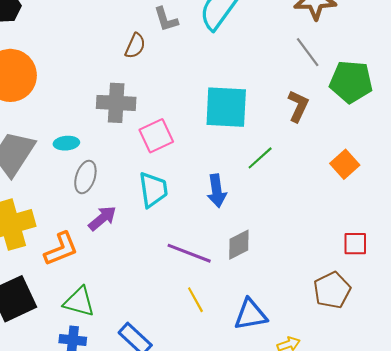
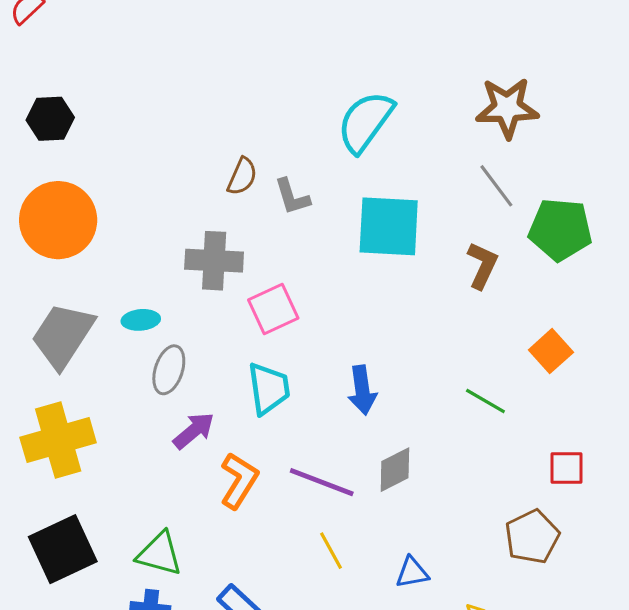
gray L-shape: (166, 19) -> (292, 197), moved
cyan square: (226, 107) -> (389, 226), moved
green line: (260, 158) -> (485, 401), moved, turned 72
orange L-shape: (61, 249) -> (239, 481), moved, turned -36
blue triangle: (251, 315) -> (412, 573), size x0.7

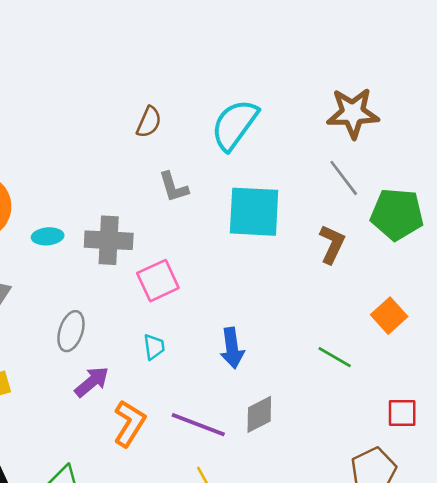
brown semicircle: (242, 176) -> (149, 122), moved
cyan ellipse: (141, 320) -> (48, 236), moved
cyan trapezoid: (269, 389) -> (154, 347), size x0.6

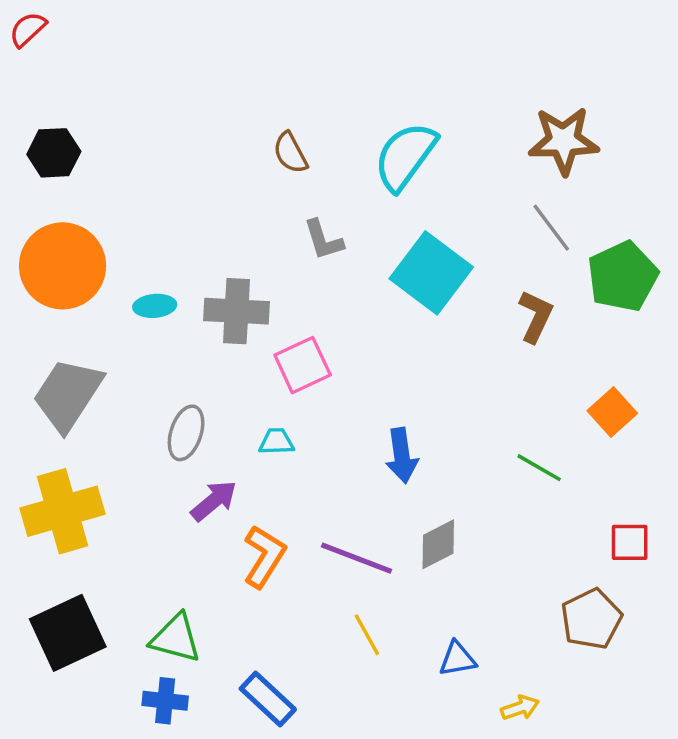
brown semicircle: (149, 122) -> (290, 153), turned 128
cyan square: (254, 212) -> (431, 273), turned 34
green pentagon: (397, 214) -> (623, 276), turned -30
cyan trapezoid: (154, 347) -> (276, 442), moved, turned -84

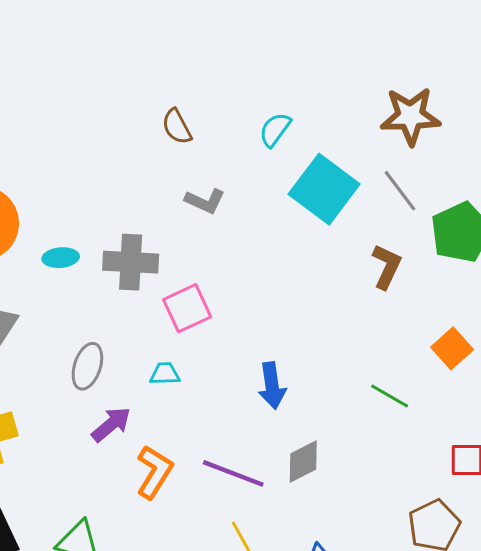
cyan semicircle: (405, 156) -> (275, 130), size x0.6
gray L-shape: (323, 240) -> (205, 201), turned -48
cyan square: (431, 273) -> (324, 189), moved

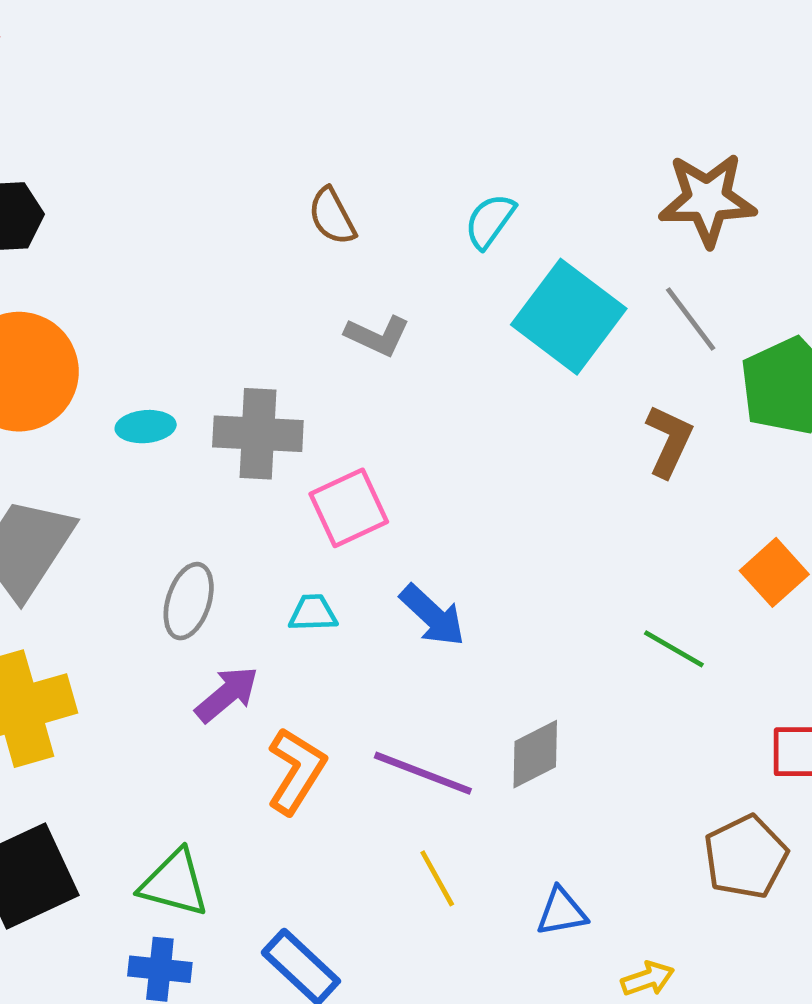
blue arrow: (272, 386) -> (432, 615), moved, turned -39

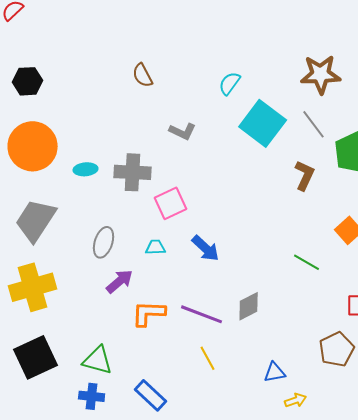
brown semicircle: (332, 216) -> (143, 75), moved
orange L-shape: (296, 771) -> (149, 313), turned -120
blue triangle: (562, 912) -> (275, 372), moved

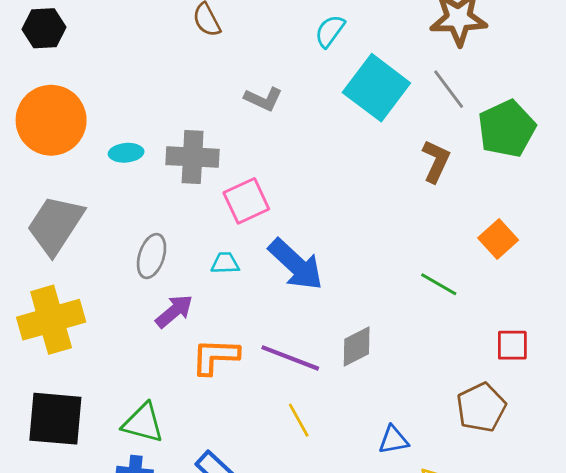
blue arrow: (206, 248) -> (296, 265), size x1.4
black square: (36, 357) -> (55, 419), turned 30

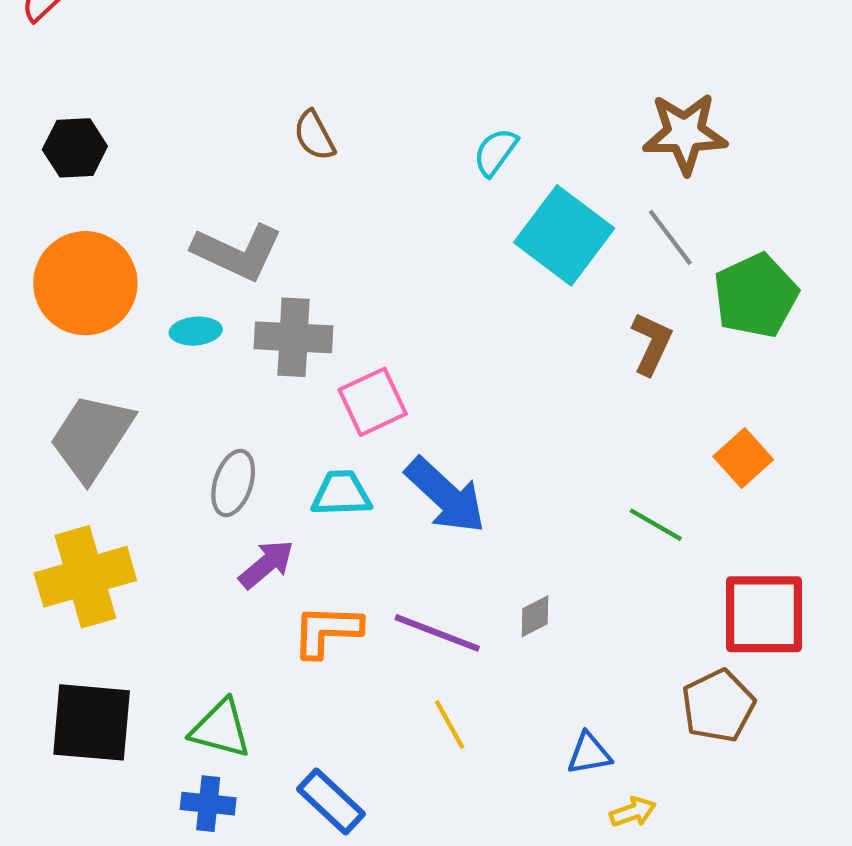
gray L-shape: (263, 99) -> (237, 252), moved, size x1.6
cyan trapezoid: (225, 263) -> (341, 493), size x1.4
red square: (512, 345) -> (764, 614), size x1.8
gray diamond: (357, 347) -> (535, 616), size x0.7

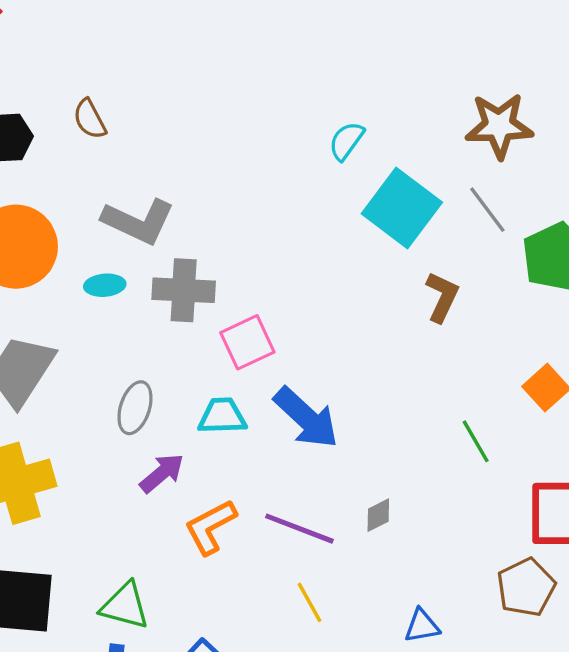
brown semicircle: (314, 135) -> (90, 119), moved
brown L-shape: (652, 344) -> (442, 297), moved
green line: (656, 525) -> (476, 441), turned 30
orange L-shape: (327, 631) -> (210, 527), turned -30

